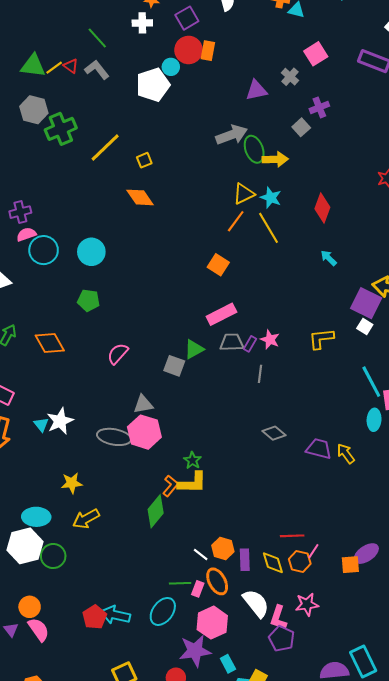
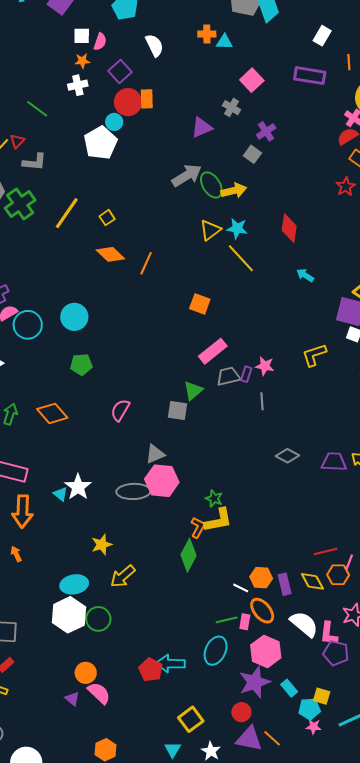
red triangle: (71, 66) -> (17, 141), turned 49
gray L-shape: (97, 70) -> (35, 162), moved, turned 145
orange line: (236, 221) -> (146, 263), moved

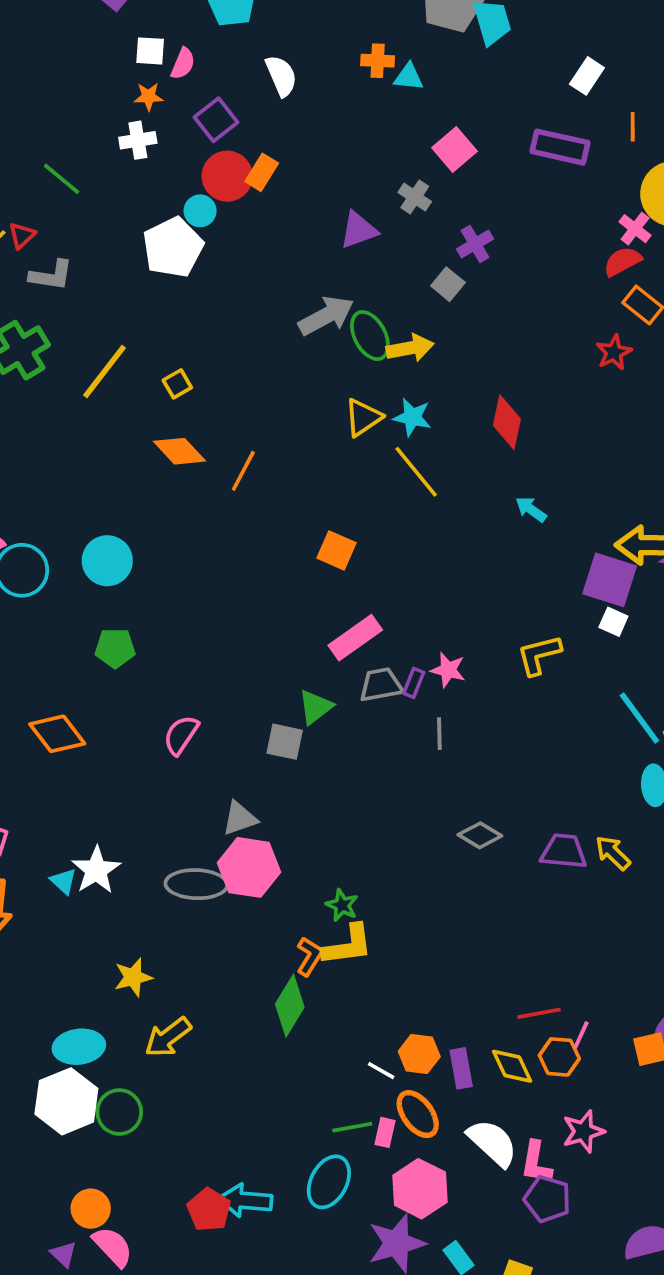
orange rectangle: (147, 99) -> (262, 172), turned 30

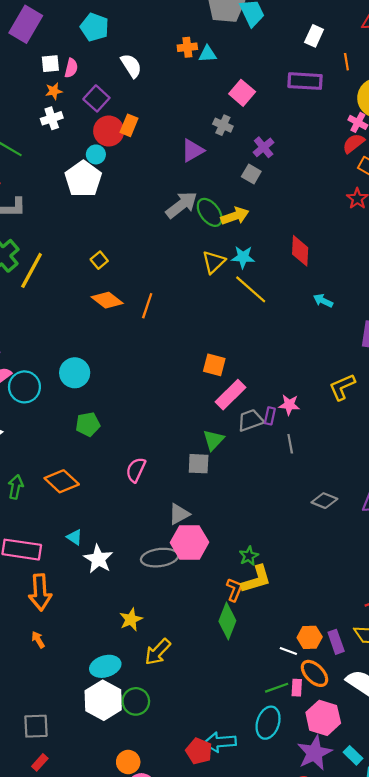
yellow line: (104, 371) -> (32, 270), moved
orange square: (336, 550) -> (214, 365), moved
cyan triangle: (63, 881) -> (74, 537), moved
green star: (342, 905) -> (249, 556), turned 30

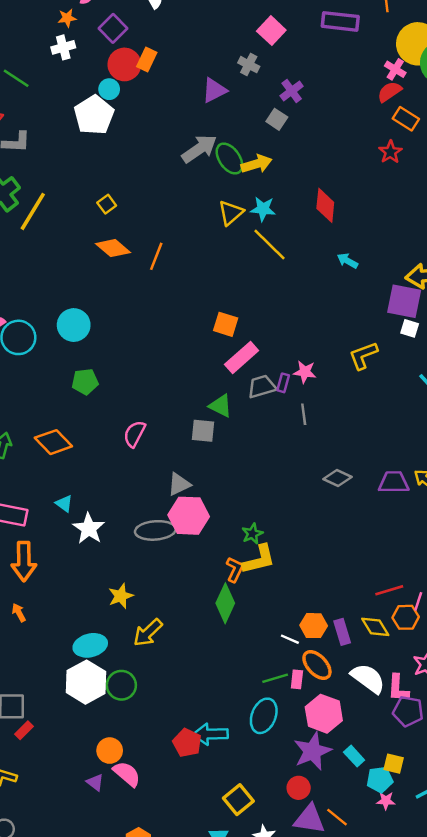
green triangle: (214, 440) -> (221, 406), turned -50
red rectangle: (40, 762) -> (24, 730), moved

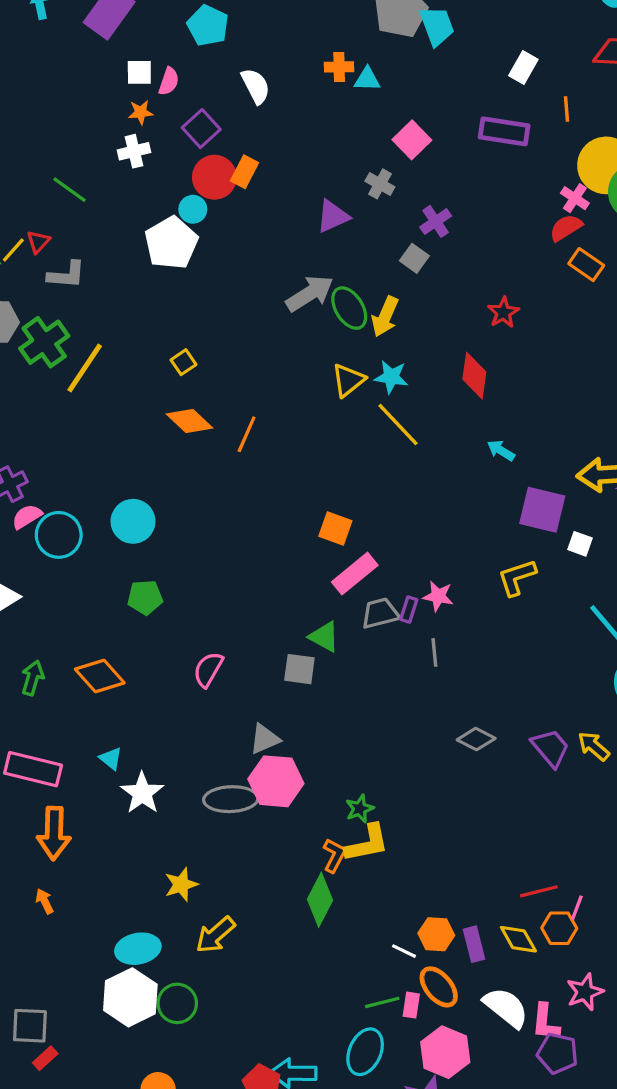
red star: (390, 152) -> (503, 312), moved
yellow arrow: (257, 164) -> (385, 317), turned 128
purple square: (404, 301) -> (542, 510), moved
purple trapezoid: (394, 482) -> (550, 748), turned 48

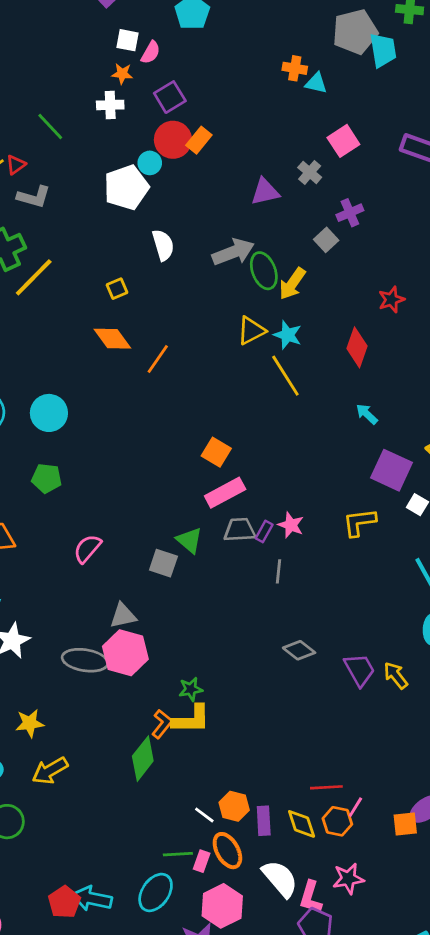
white semicircle: (256, 86) -> (163, 245), moved

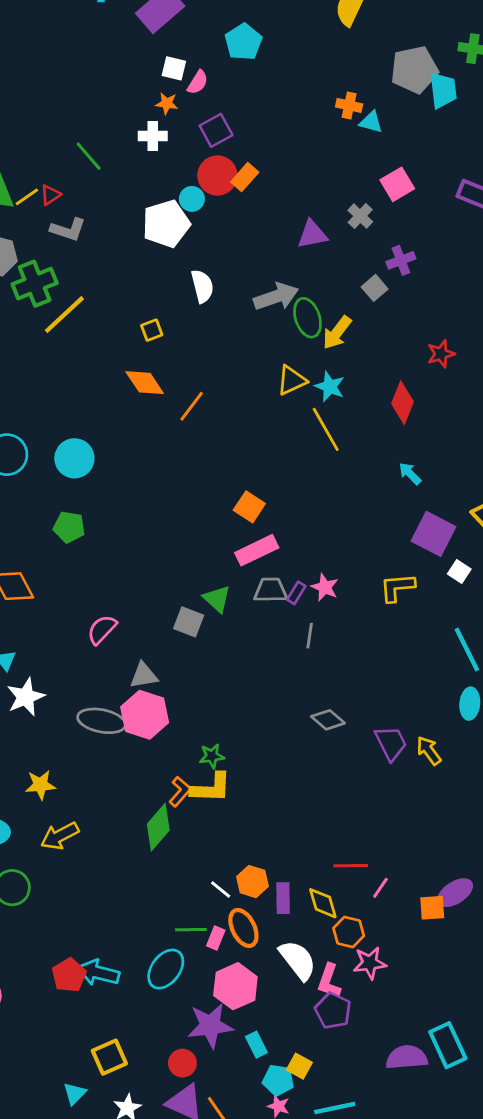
pink semicircle: (87, 549) -> (102, 630), moved
orange hexagon: (337, 821) -> (349, 932), moved

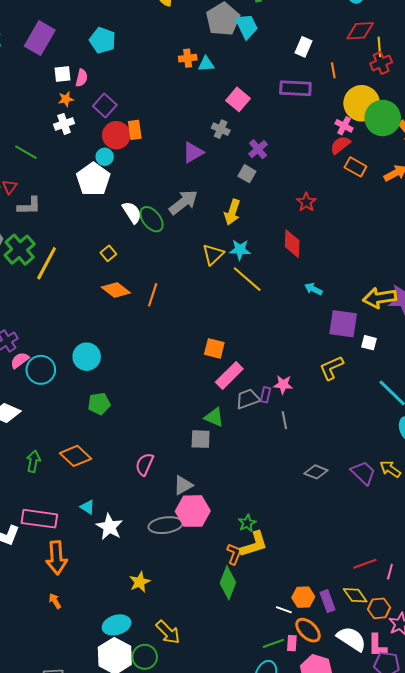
orange rectangle: (245, 177) -> (135, 130), turned -30
green ellipse: (307, 318) -> (152, 219), moved
yellow arrow: (60, 836) -> (168, 632), moved, turned -88

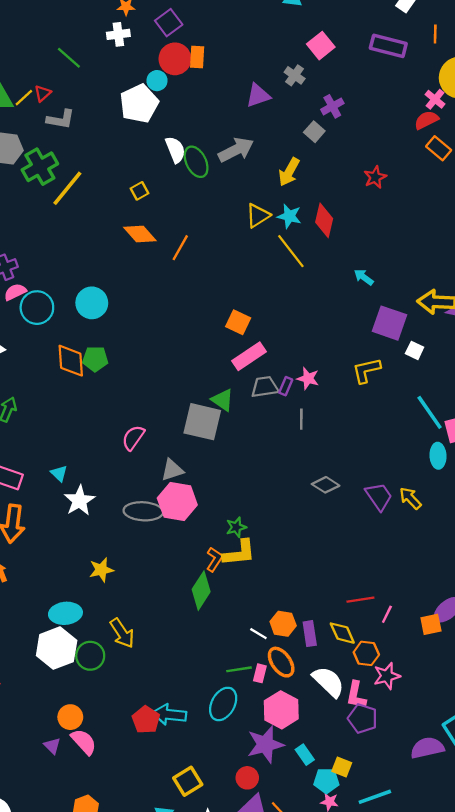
red diamond: (292, 244) -> (324, 220), moved
gray square: (201, 439) -> (202, 422), size x1.6
orange diamond: (75, 456) -> (71, 361), moved, turned 32

